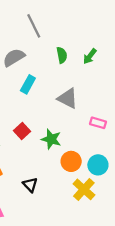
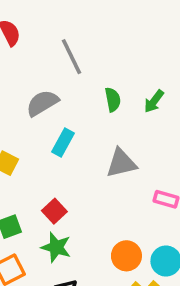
gray triangle: (68, 98) -> (121, 163), turned -40
green star: (51, 139) -> (56, 247), moved

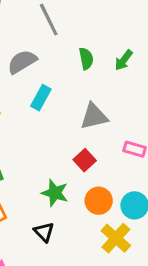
red square: (54, 211) -> (85, 160), moved
green star: (56, 247) -> (55, 193), moved

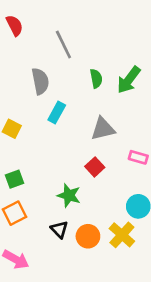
green arrow: (124, 60) -> (129, 80), size x1.5
gray semicircle: (22, 62) -> (40, 81), turned 110
orange circle: (99, 201) -> (88, 236), moved

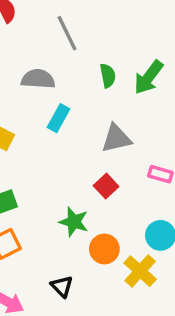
gray semicircle: (40, 81) -> (38, 79), turned -75
black triangle: (59, 229) -> (62, 286), moved
orange circle: (88, 236) -> (104, 249), moved

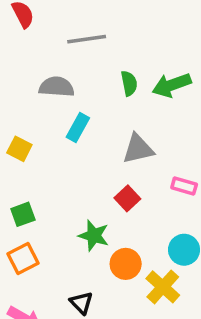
gray line: (67, 33) -> (87, 39), turned -72
green arrow: (149, 77) -> (172, 85), turned 33

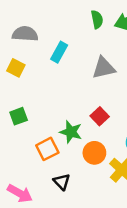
gray semicircle: (57, 87) -> (25, 34), moved
red square: (127, 198) -> (100, 116), moved
orange square: (23, 259) -> (47, 149), moved

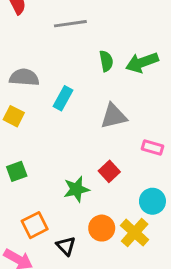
green star: (71, 132) -> (76, 189), turned -30
orange square: (47, 149) -> (35, 225), moved
orange circle: (94, 153) -> (102, 228), moved

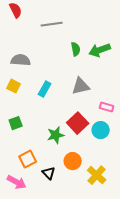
cyan rectangle: (63, 98) -> (45, 89), moved
red square: (109, 171) -> (78, 123), size x1.5
cyan circle: (152, 201) -> (101, 130), moved
yellow cross: (135, 233) -> (97, 175), moved

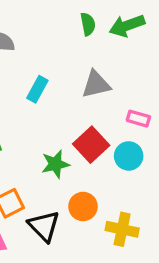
black triangle: (49, 173) -> (44, 226), size x1.5
yellow cross: (97, 175) -> (122, 229), turned -30

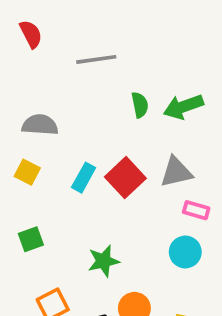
gray triangle: (96, 84) -> (176, 172), moved
red square: (91, 145) -> (125, 178), moved

